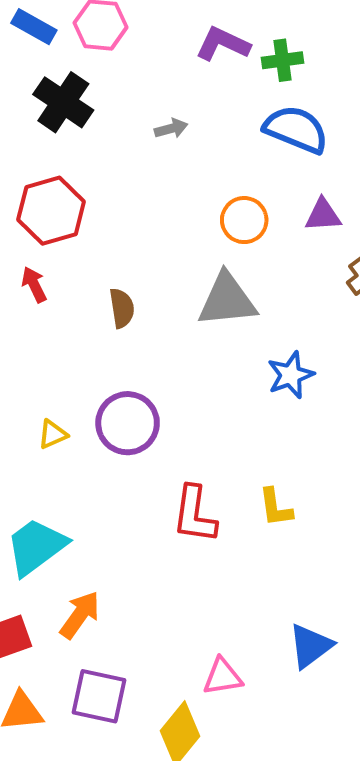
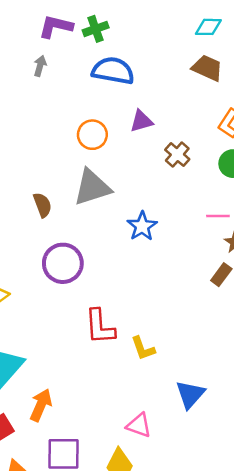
gray arrow: (171, 129) -> (40, 66), moved, turned -48
brown semicircle: (122, 308) -> (42, 205), moved
purple circle: (128, 423) -> (63, 263), moved
yellow L-shape: (275, 507) -> (143, 348), moved
pink triangle: (223, 677) -> (139, 425), turned 40

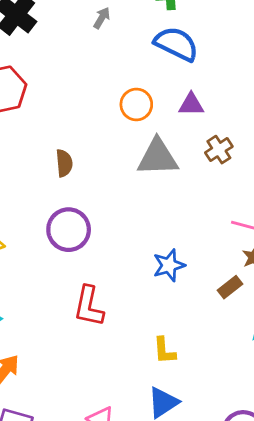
gray triangle: (92, 187) -> (158, 157), moved
blue star: (142, 226) -> (169, 265), moved
yellow L-shape: (143, 348) -> (164, 351), moved

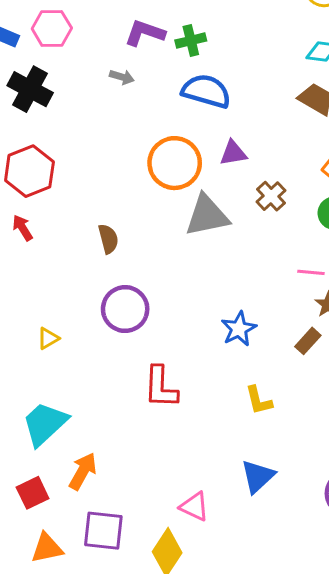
gray arrow: (102, 18) -> (122, 77), turned 85
orange circle: (136, 104) -> (175, 163), size x1.5
yellow L-shape: (164, 351) -> (259, 400), moved

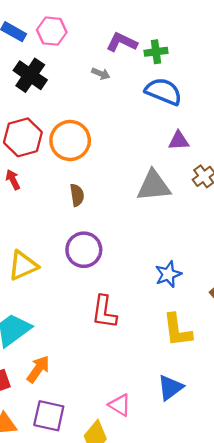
orange circle: (175, 163) -> (70, 140), moved
yellow triangle: (48, 338) -> (23, 266), size x1.8
yellow L-shape: (259, 400) -> (177, 330), size x1.5

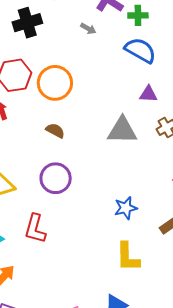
black cross: (30, 75) -> (27, 23), turned 32
brown semicircle: (77, 195) -> (55, 131), turned -60
red L-shape: (104, 312) -> (35, 229), moved

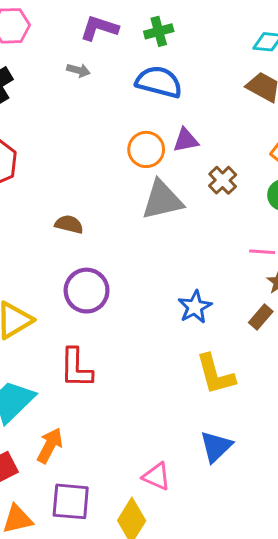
green cross: (138, 15) -> (159, 31), moved
orange circle: (55, 83) -> (146, 149), moved, size x0.7

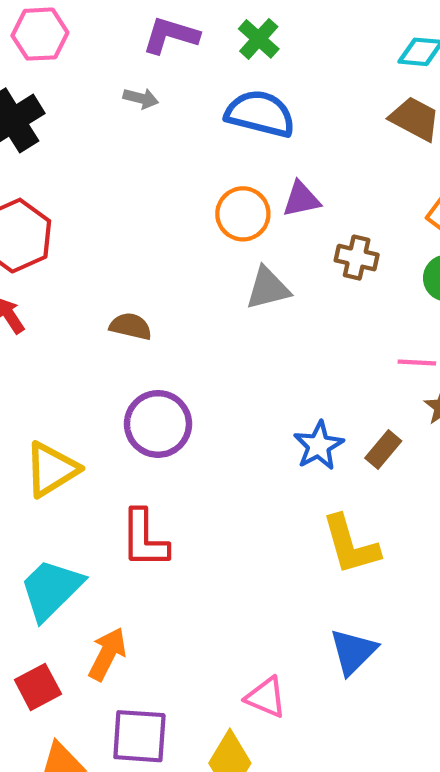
green cross: (159, 31) -> (259, 39), turned -32
brown cross: (223, 180) -> (357, 258), turned -32
gray triangle: (162, 200) -> (268, 288), size x0.7
brown rectangle: (261, 317) -> (383, 449), moved

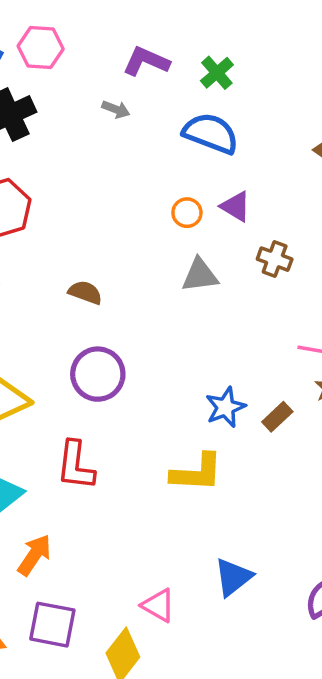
purple triangle: (301, 199) -> (236, 206), turned 36
orange circle: (243, 214) -> (187, 213), size x0.7
yellow L-shape: (350, 545) -> (197, 473), moved, turned -78

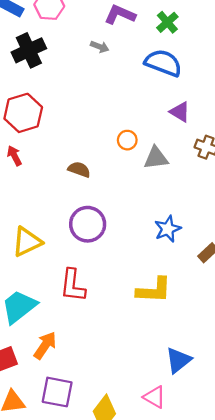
orange circle: (187, 213) -> (127, 140), moved
blue star: (225, 407) -> (168, 229), moved
pink triangle: (158, 605) -> (155, 397), moved

